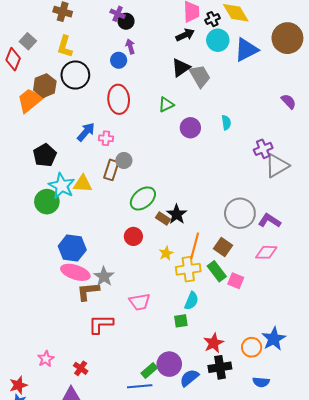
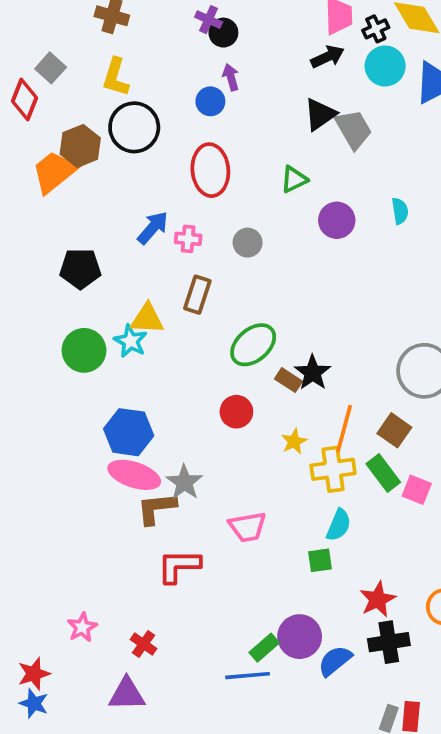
black pentagon: (45, 155) -> (80, 269), turned 30
gray circle: (124, 160) -> (248, 243), moved
cyan star: (62, 186) -> (130, 341), moved, size x0.7

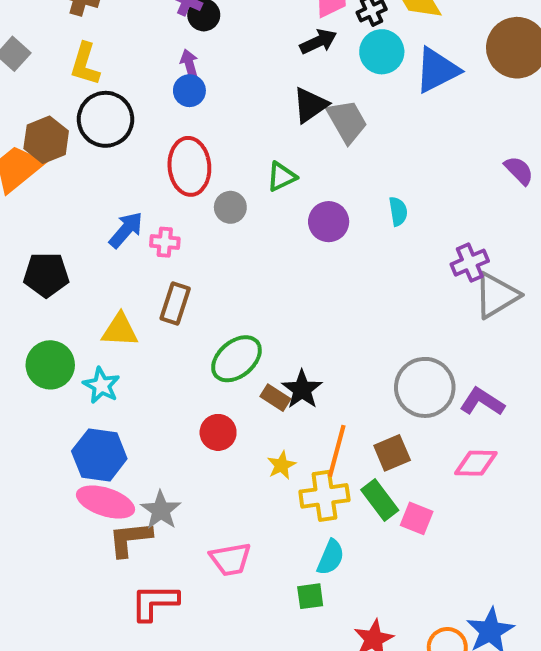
purple arrow: (231, 77) -> (189, 64), moved
gray circle: (248, 243) -> (230, 207), moved
cyan star: (130, 341) -> (101, 385), moved
brown square: (394, 430) -> (392, 453), turned 32

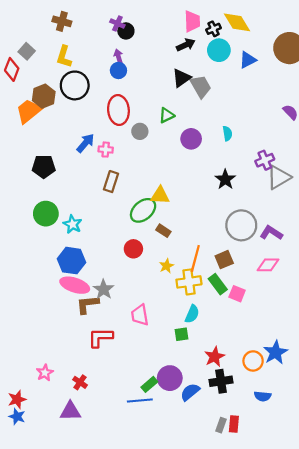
blue triangle: (437, 70) -> (248, 60), size x0.7
yellow triangle: (120, 330) -> (160, 195), moved
black star: (302, 389) -> (225, 179), moved
pink trapezoid: (230, 559) -> (140, 315), turned 90

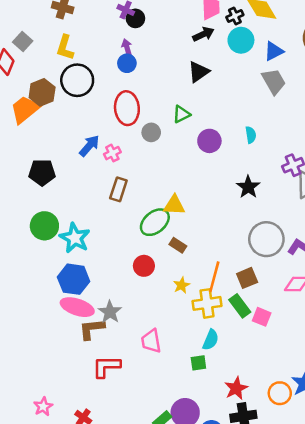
gray trapezoid: (201, 87) -> (274, 81), moved
pink cross: (106, 150) -> (112, 153), turned -32
cyan star: (73, 224) -> (75, 238), size x1.4

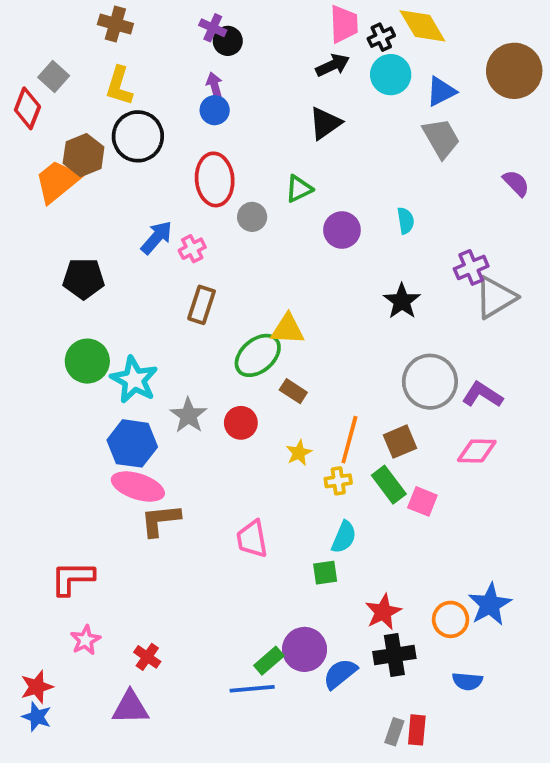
yellow cross: (207, 303) -> (338, 481), size x0.6
gray star: (110, 312) -> (188, 415), moved
red L-shape: (106, 367) -> (72, 578), moved

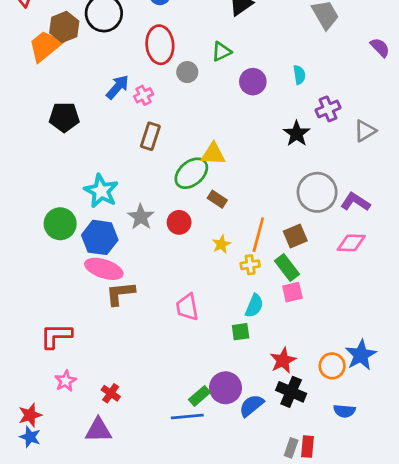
purple cross: (471, 267) -> (328, 109), moved
gray triangle: (495, 297) -> (365, 131), size x0.7
green circle: (87, 361) -> (60, 224), moved
pink square: (422, 501) -> (292, 292), moved, turned -35
black cross: (394, 655) -> (291, 392), turned 32

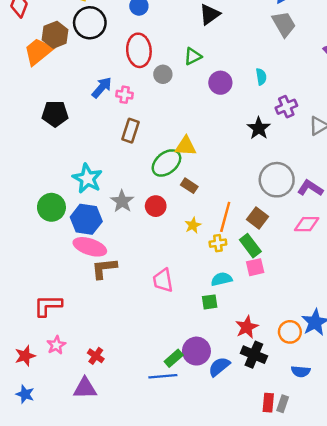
pink cross: (144, 95) -> (125, 95), turned 35
brown square: (295, 236) -> (258, 218), turned -30
cyan semicircle: (254, 306) -> (222, 279), turned -126
red star: (30, 415) -> (25, 356), moved
gray rectangle: (291, 448) -> (283, 404), moved

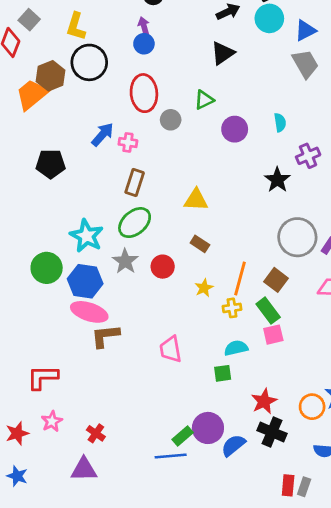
green ellipse: (166, 163) -> (135, 223), moved

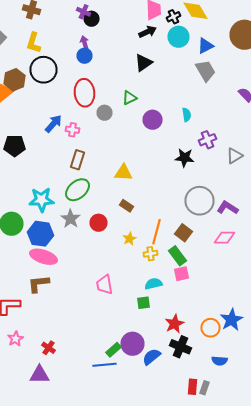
black star: (277, 180) -> (184, 158), turned -30
cyan star: (87, 236) -> (42, 200), turned -30
brown L-shape: (105, 336) -> (38, 284), moved

